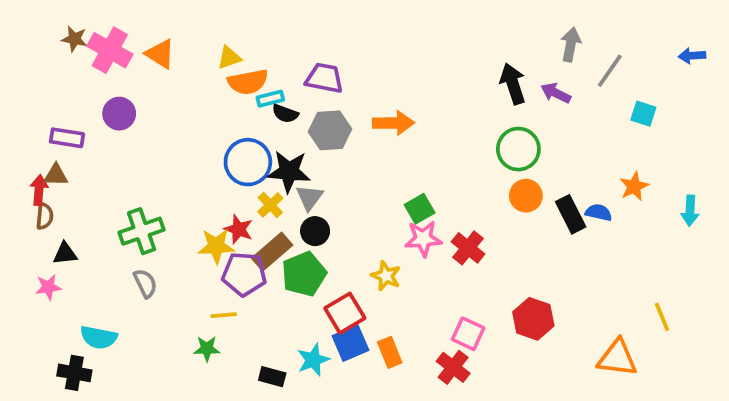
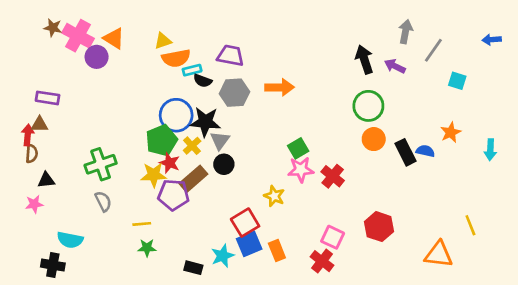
purple circle: (119, 114) -> (97, 57), moved
green pentagon: (304, 274) -> (162, 140), moved
yellow line: (224, 315) -> (142, 224), moved

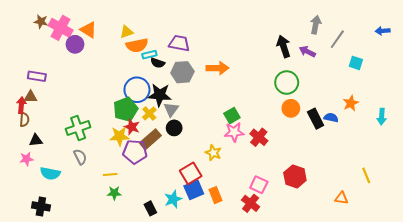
cyan semicircle: (70, 240) -> (50, 173), moved
orange triangle: (439, 254) -> (341, 198), size x0.6
black rectangle: (193, 268) -> (150, 208), turned 48

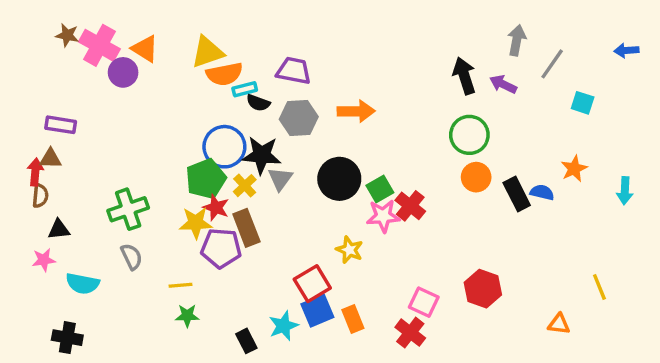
yellow triangle: (127, 32) -> (208, 52), size x1.5
black circle: (174, 128) -> (339, 179), moved, size x1.6
red cross: (259, 137) -> (410, 206), moved
brown rectangle: (150, 139) -> (246, 228), turned -70

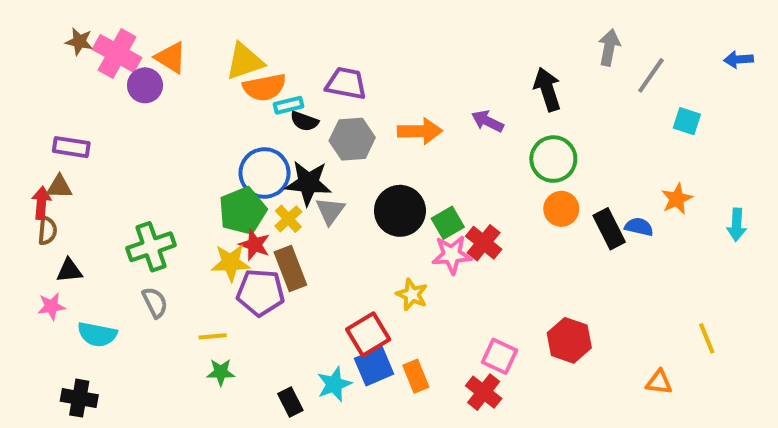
purple arrow: (503, 84) -> (488, 121), moved

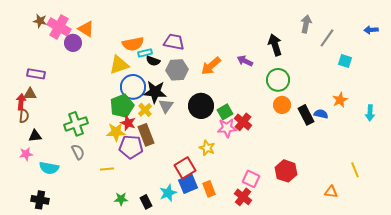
yellow triangle: (245, 61) -> (119, 65), moved
orange arrow: (420, 131) -> (211, 66), turned 140
green star: (221, 372) -> (121, 199), moved

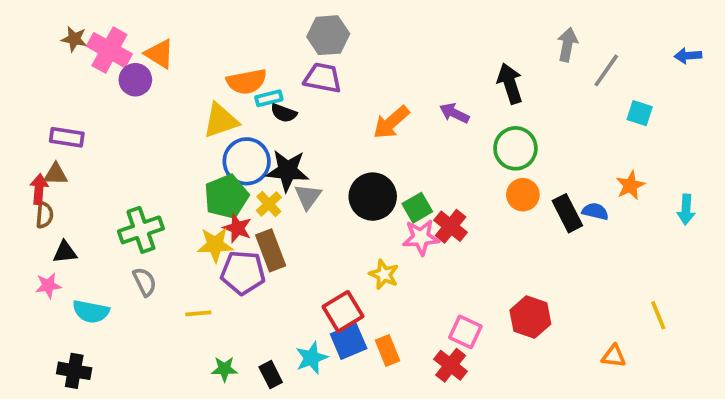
gray hexagon: (177, 70) -> (328, 35), moved

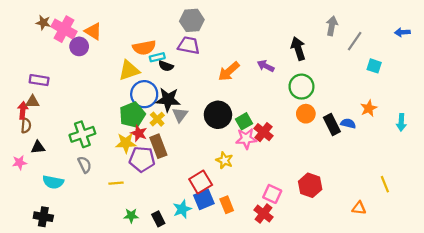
pink star: (48, 286) -> (19, 162), moved

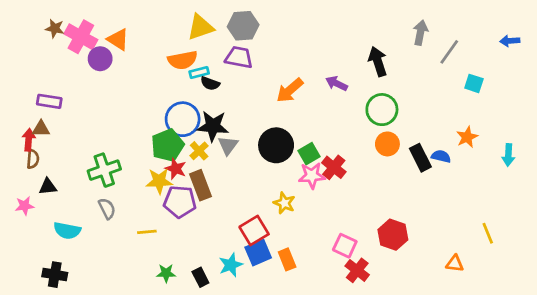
yellow triangle: (129, 70) -> (200, 27), moved
red cross: (264, 213) -> (357, 270), moved

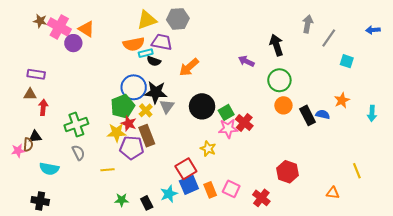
purple trapezoid: (239, 57) -> (162, 42), moved
orange arrow: (290, 90) -> (189, 67), moved
red arrow: (29, 140) -> (43, 107), moved
brown semicircle: (33, 159) -> (28, 145), moved
pink square: (345, 246) -> (231, 189), moved

